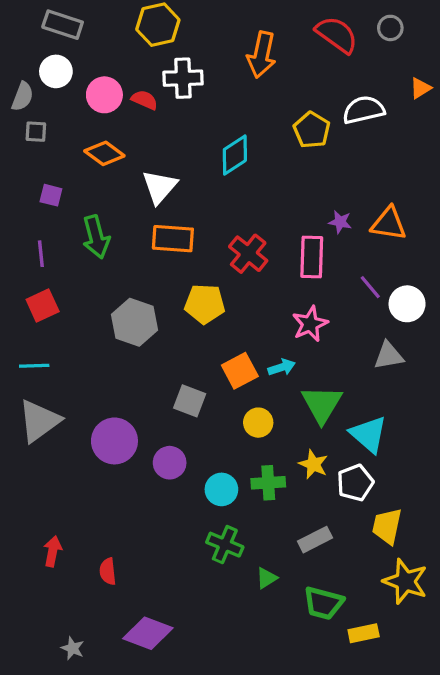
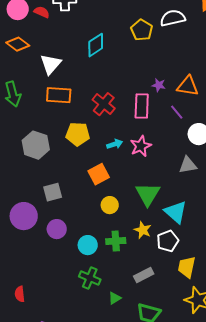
purple line: (370, 287) -> (177, 112), moved
cyan arrow: (282, 367) -> (115, 144), moved
gray square: (190, 401) -> (53, 192), moved, turned -36

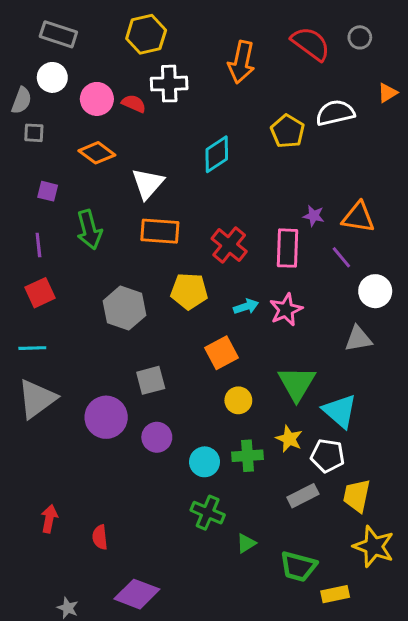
white pentagon: (168, 241) -> (328, 456), turned 30
gray rectangle: (144, 275) -> (303, 496), moved

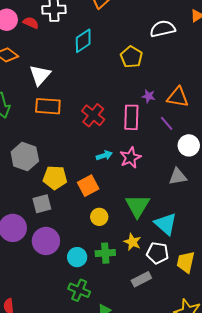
yellow pentagon: (288, 131) -> (131, 57), moved
cyan diamond: (217, 154) -> (83, 41), moved
yellow pentagon: (189, 291) -> (55, 178), moved
purple circle: (157, 437) -> (46, 241), size x1.4
yellow trapezoid: (357, 496) -> (186, 262), moved

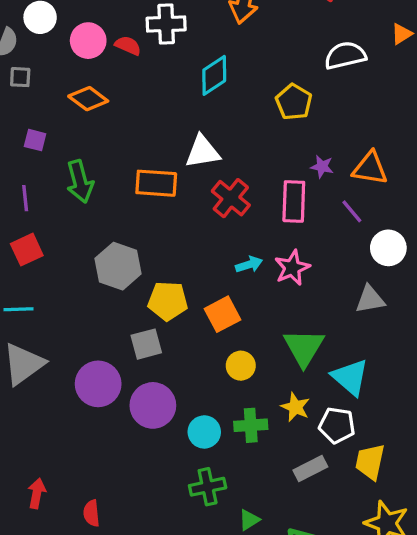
white triangle: (40, 75) -> (203, 152), moved, turned 40
yellow trapezoid: (186, 262) -> (370, 462), moved
green cross: (79, 290) -> (208, 487), turned -35

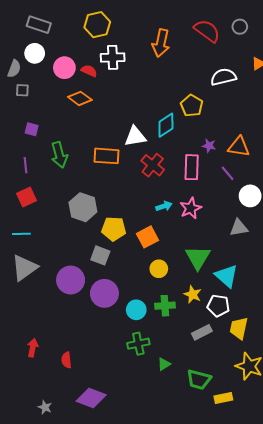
cyan diamond: (214, 75) -> (166, 125), moved
orange diamond: (88, 99) -> (80, 98), moved
gray square: (146, 344) -> (100, 255), turned 36

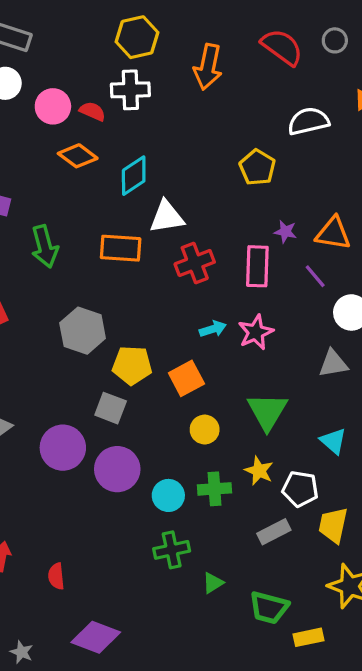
yellow hexagon: (97, 25) -> (137, 37), moved
cyan diamond: (166, 125) -> (134, 176), moved
red cross: (153, 165) -> (195, 263), turned 30
cyan triangle: (226, 276) -> (333, 441), moved, size x0.7

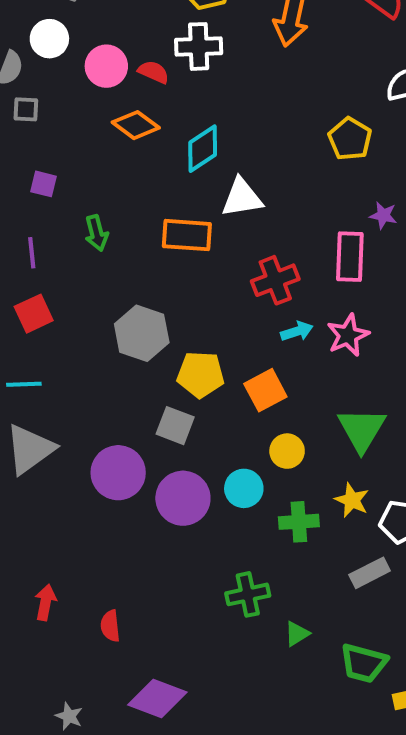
green arrow: (45, 247) -> (97, 233), size x0.7
red cross: (195, 263) -> (275, 280), moved
cyan circle: (168, 495) -> (244, 488), moved

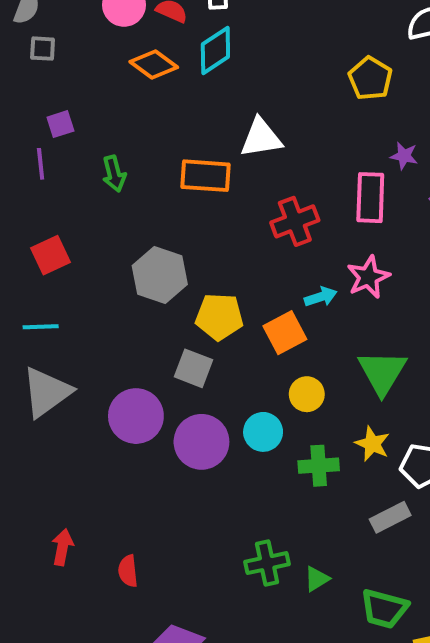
cyan diamond: (203, 149) -> (215, 51), moved
purple square: (44, 184) -> (60, 124), turned -32
purple line: (32, 253) -> (41, 164), moved
cyan arrow: (297, 331) -> (321, 297), moved
green cross: (248, 594) -> (267, 563), moved

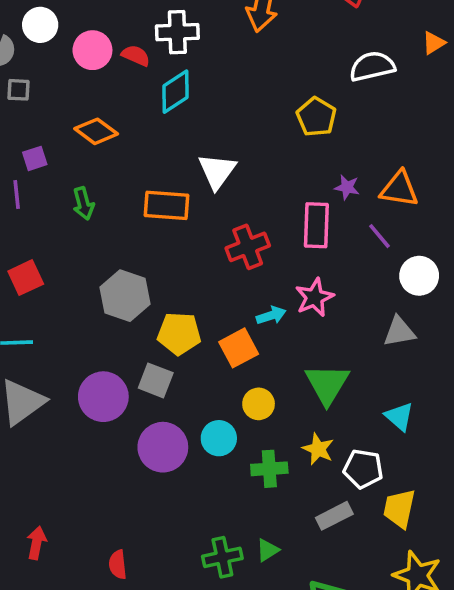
orange diamond: (154, 64) -> (96, 131), moved
white triangle: (261, 138) -> (217, 171), turned -45
purple circle: (136, 416) -> (103, 397), moved
red semicircle: (128, 571) -> (118, 565), moved
green triangle: (317, 579) -> (268, 550), moved

